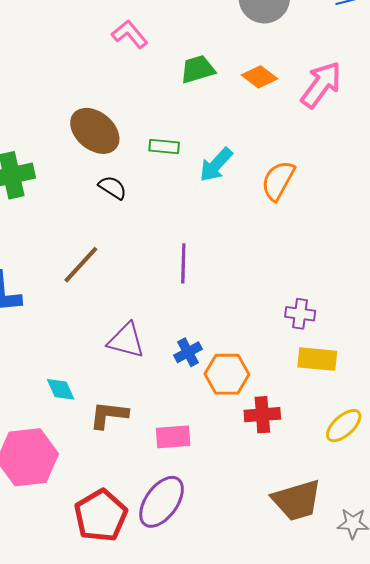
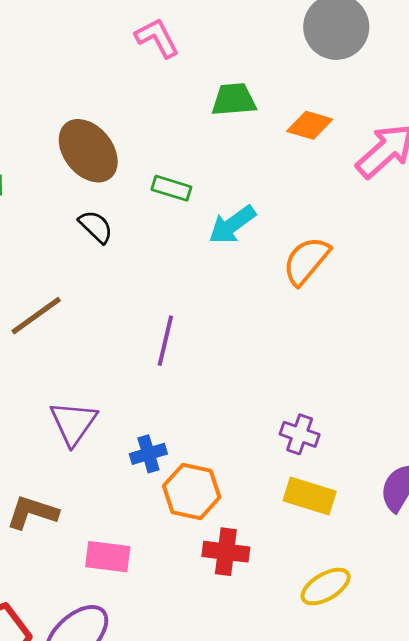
orange diamond: (259, 77) -> (310, 125), turned -32
purple triangle: (126, 341) -> (73, 423), turned 39

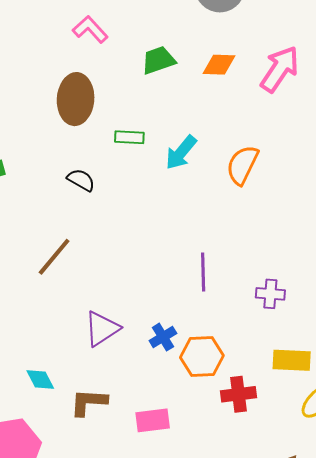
brown ellipse: (88, 151) -> (76, 99), moved, turned 57
purple line: (165, 341) -> (203, 272), moved
purple triangle: (73, 423) -> (102, 329), turned 36
yellow rectangle: (310, 496) -> (292, 360), moved

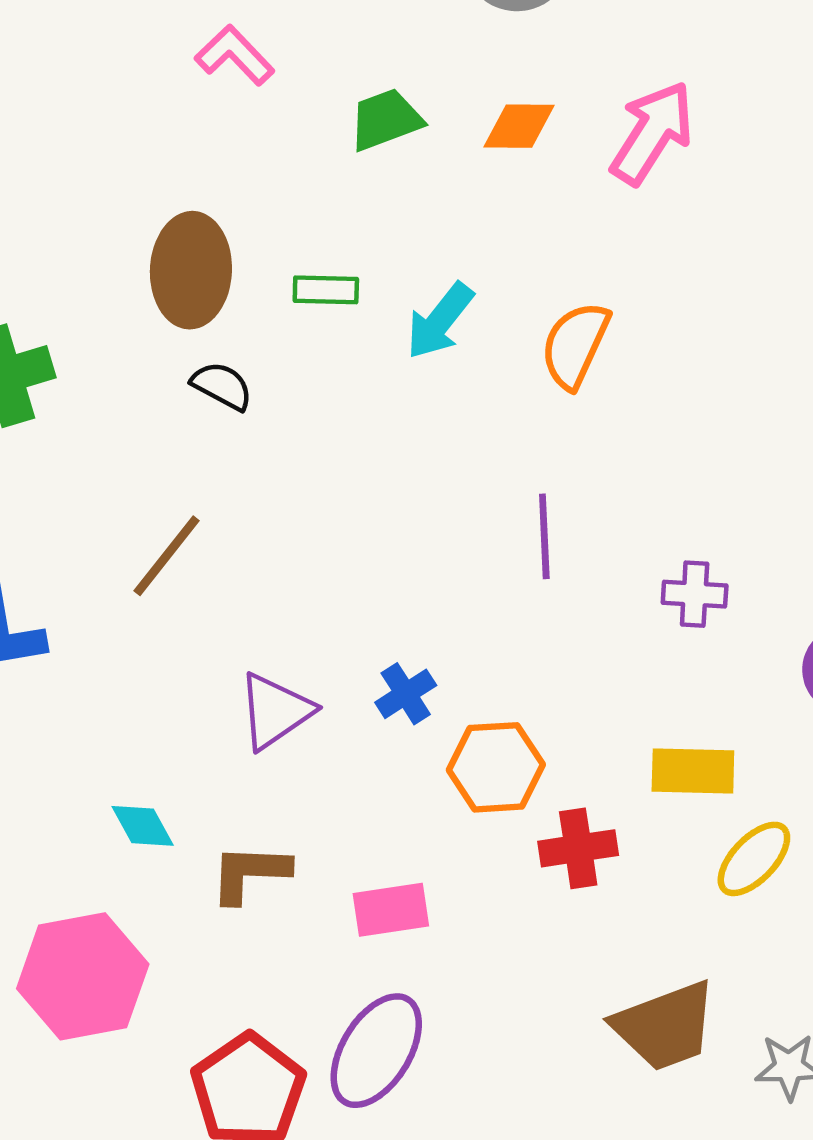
brown ellipse: (76, 99) -> (191, 270), moved
purple line: (203, 272) -> (544, 536), moved
purple cross: (270, 294) -> (695, 594), moved
blue cross: (163, 337) -> (406, 694), moved

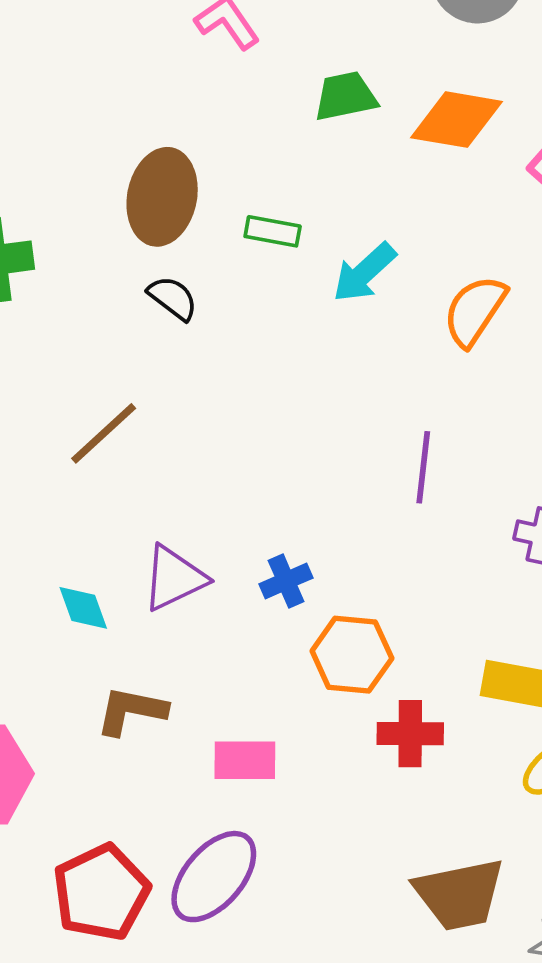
orange diamond: (519, 126) -> (457, 120), size x1.4
cyan diamond: (143, 826) -> (83, 608), moved

